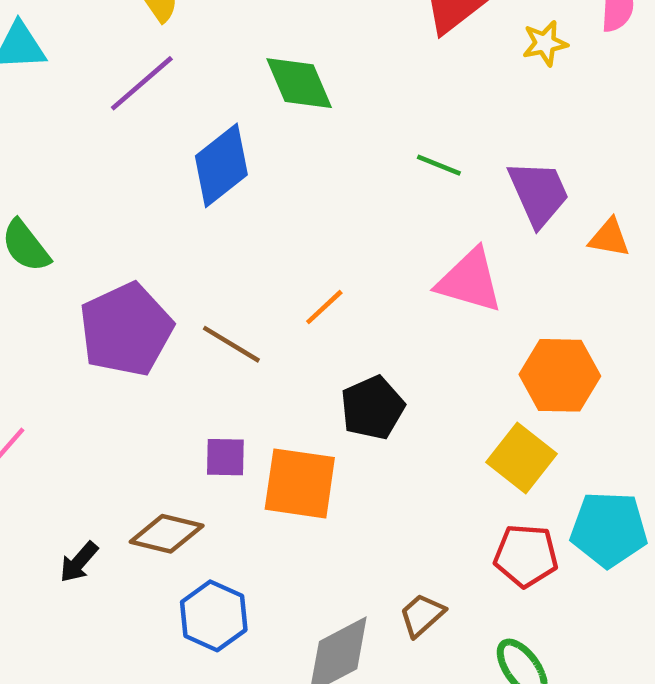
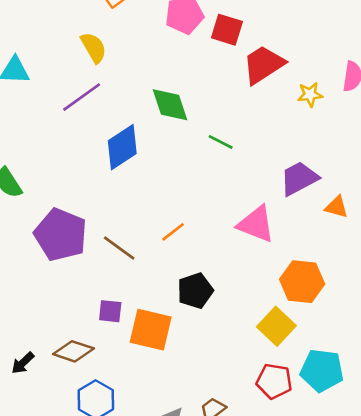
green line: (439, 165) -> (221, 142), moved
purple trapezoid: (539, 193) -> (299, 178), turned -99
purple pentagon: (126, 330) -> (61, 235), turned -30

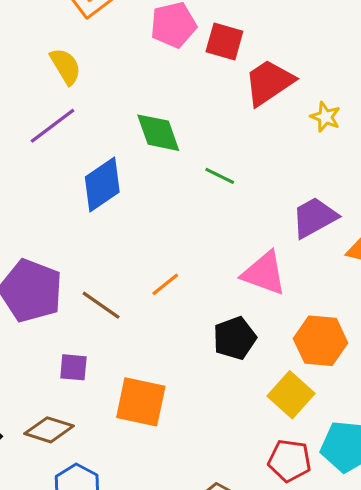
yellow star: (310, 95) -> (325, 117), turned 30
black pentagon: (195, 291) -> (235, 338), moved
purple square: (110, 311) -> (73, 367), moved

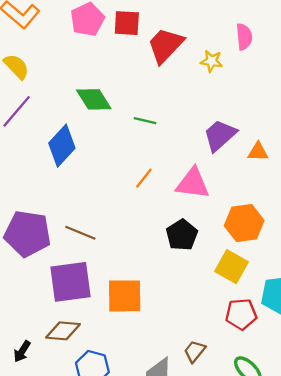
orange line: (165, 284) -> (144, 178), moved
purple square: (73, 367) -> (71, 282), size x2.0

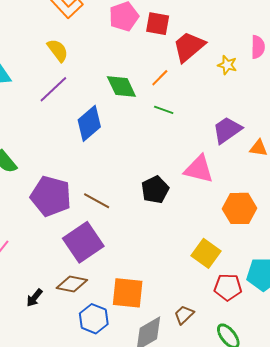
orange line: (144, 178) -> (160, 78), moved
black pentagon: (182, 235) -> (155, 190), moved
yellow square: (232, 267) -> (206, 253), moved
purple square: (71, 282) -> (83, 242), turned -33
orange square: (125, 296) -> (128, 293), moved

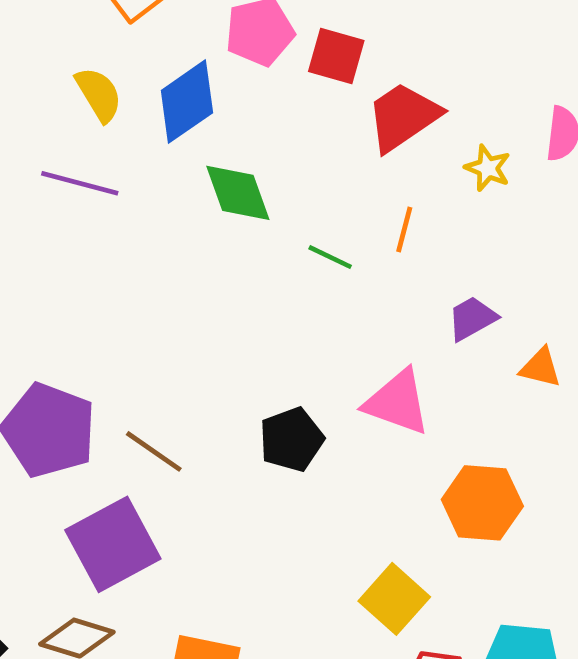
orange line: (160, 78) -> (404, 229), moved, turned -36
purple line: (53, 89) -> (80, 183), turned 52
blue diamond: (89, 123) -> (187, 102), moved
purple trapezoid: (227, 130) -> (472, 318), size x0.7

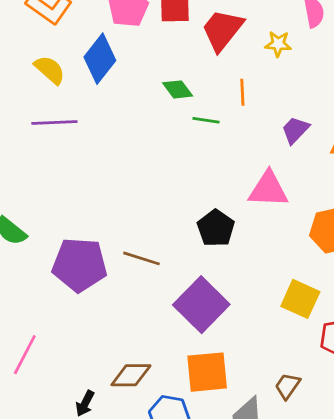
green diamond: (238, 193) -> (178, 89), moved, size x0.7
purple square: (113, 544) -> (201, 305), moved

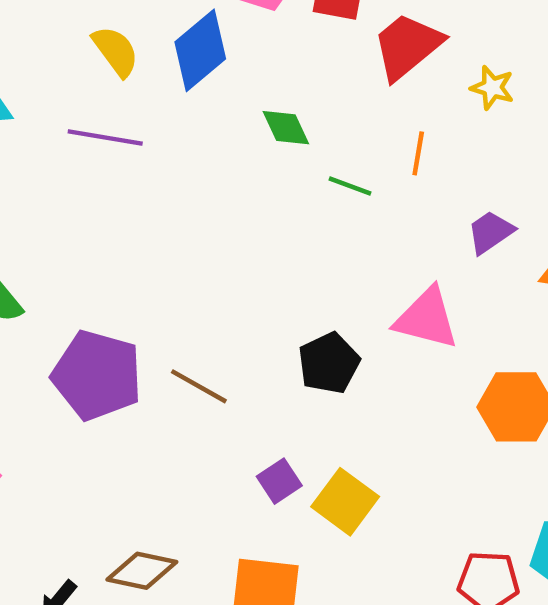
green diamond: (178, 89) -> (286, 128), moved
yellow square: (300, 299) -> (345, 502), moved
purple square: (201, 305) -> (279, 481), size x0.5

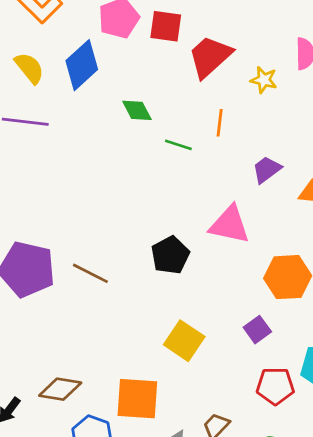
purple square: (279, 481) -> (257, 330), moved

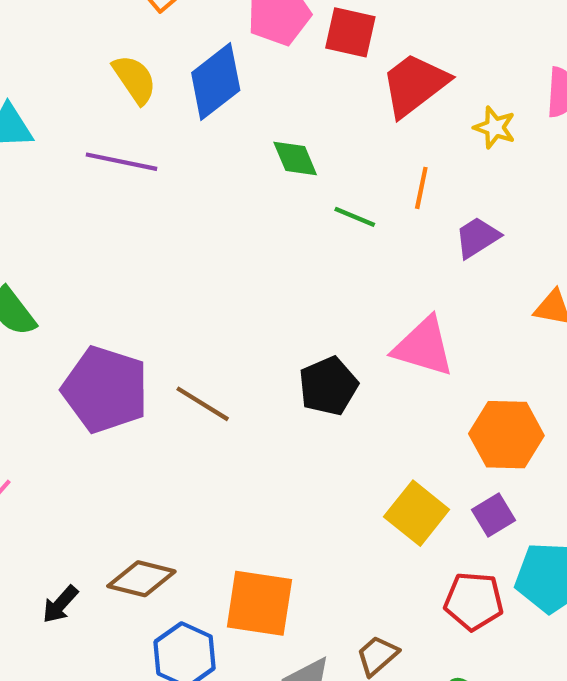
purple trapezoid: (267, 170) -> (477, 237), moved
purple square: (257, 330) -> (493, 515), moved
yellow square: (184, 341) -> (417, 513), moved

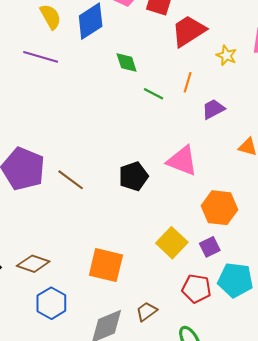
orange square: (259, 603) -> (106, 265), moved

